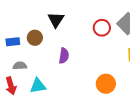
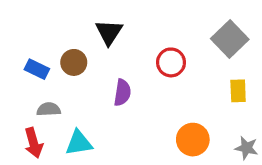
red circle: (102, 28) -> (171, 62), moved
blue rectangle: (13, 42) -> (37, 69), turned 32

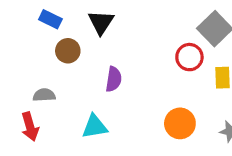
red circle: (171, 62) -> (189, 57), moved
blue rectangle: (37, 69) -> (50, 19), moved
cyan triangle: (79, 143) -> (95, 127), moved

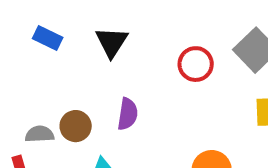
brown circle: (68, 51) -> (76, 126), moved
red circle: (189, 57) -> (196, 64), moved

